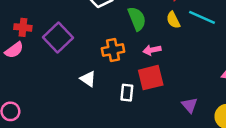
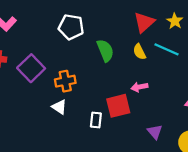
orange cross: (113, 50) -> (65, 81), moved
pink arrow: (152, 50) -> (139, 87), moved

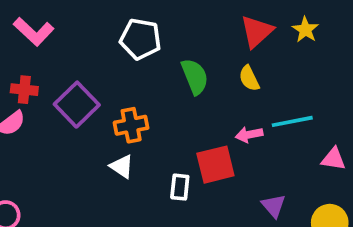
cyan line: (166, 49) -> (292, 121), moved, turned -35

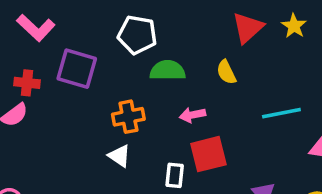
green semicircle: (195, 76) -> (168, 70), moved, turned -68
yellow semicircle: (249, 78) -> (226, 72), moved
purple square: (77, 105) -> (77, 69), moved, turned -30
pink arrow: (249, 135) -> (192, 115), moved

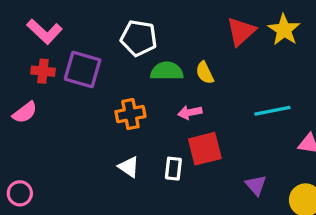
yellow star: (294, 26) -> (284, 30), size x1.4
yellow semicircle: (226, 72) -> (205, 73), moved
red cross: (27, 83) -> (43, 71), moved
white triangle: (119, 156) -> (129, 167), moved

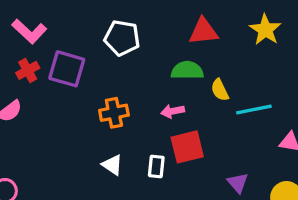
red triangle: (241, 31) -> (203, 31), moved, turned 36
red cross: (43, 71) -> (28, 70), turned -35
green semicircle: (167, 71) -> (187, 70), moved
yellow semicircle: (205, 73) -> (220, 90), moved

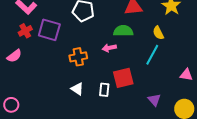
yellow semicircle: (220, 90) -> (158, 33), moved
cyan line: (254, 110) -> (152, 55), moved, turned -50
pink arrow: (173, 111) -> (109, 48), moved

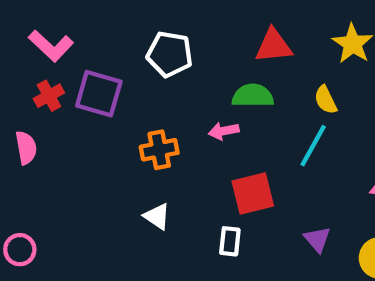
pink semicircle: (14, 56) -> (26, 148), turned -63
white rectangle: (104, 90) -> (230, 241), moved

